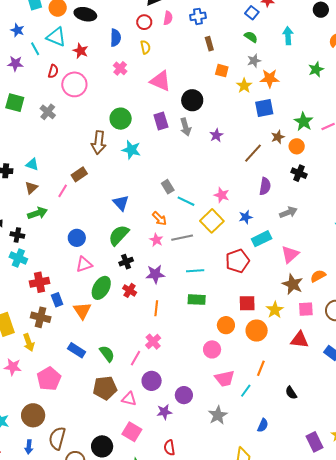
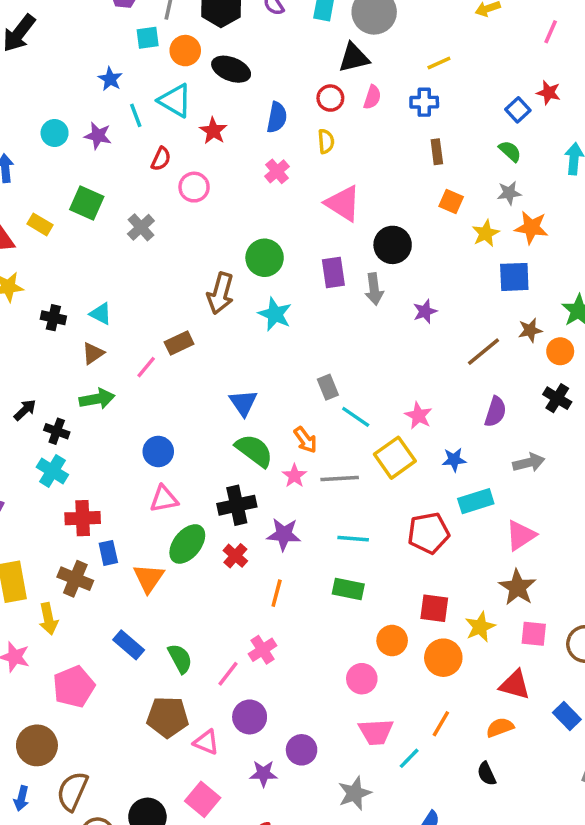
pink circle: (74, 84) -> (194, 187), size x0.7
green semicircle: (119, 235) -> (254, 451), moved, turned 75
black cross: (126, 262) -> (237, 505), size x1.5
orange semicircle: (318, 276) -> (500, 727), moved

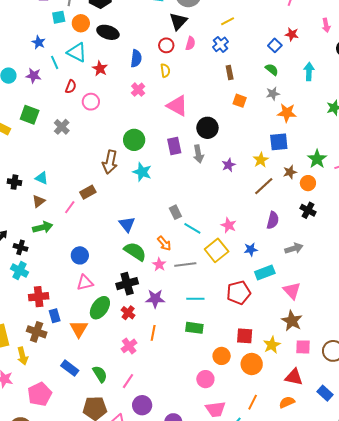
black triangle: (354, 58) -> (178, 21), turned -30
blue cross: (424, 102) -> (221, 44), turned -35
yellow star: (486, 233) -> (261, 160), moved
pink triangle: (521, 535) -> (292, 291), turned -36
pink cross: (263, 650) -> (129, 346), moved

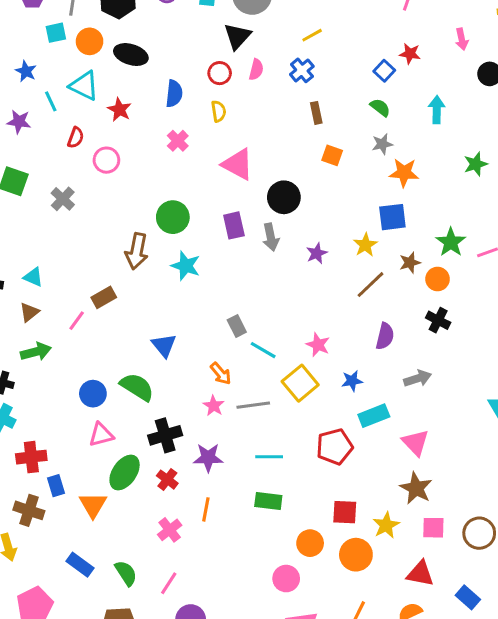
green semicircle: (135, 251) -> (137, 387), moved

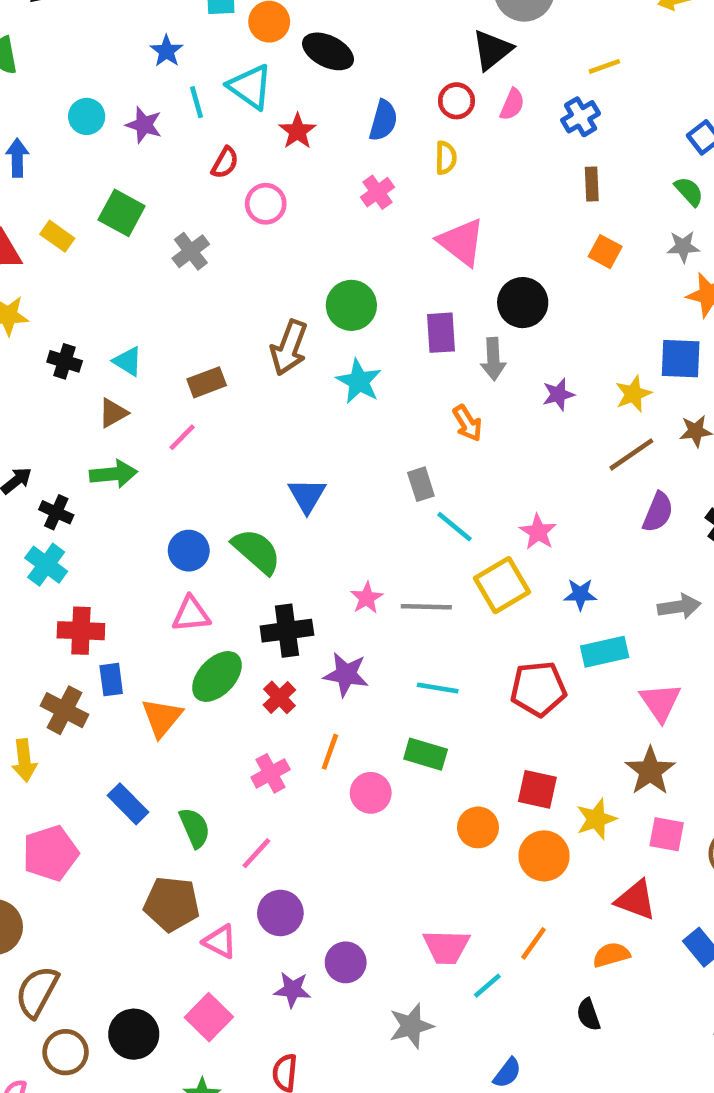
brown rectangle: (104, 297) -> (207, 382), moved
purple semicircle: (385, 336) -> (658, 512), moved
orange arrow: (221, 374) -> (467, 423), moved
pink circle: (286, 579) -> (371, 793), moved

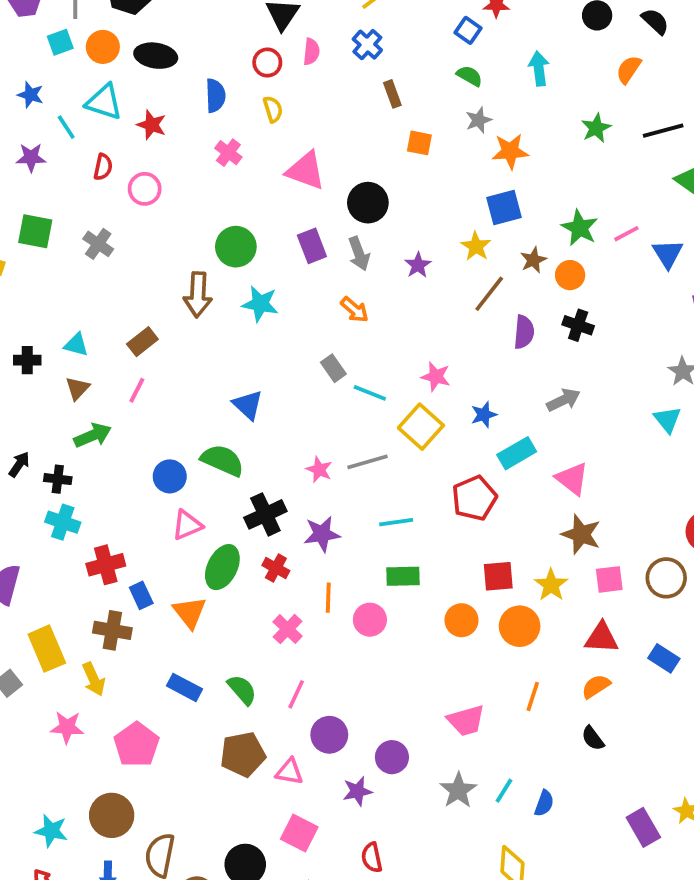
cyan line: (487, 986) -> (504, 791), moved

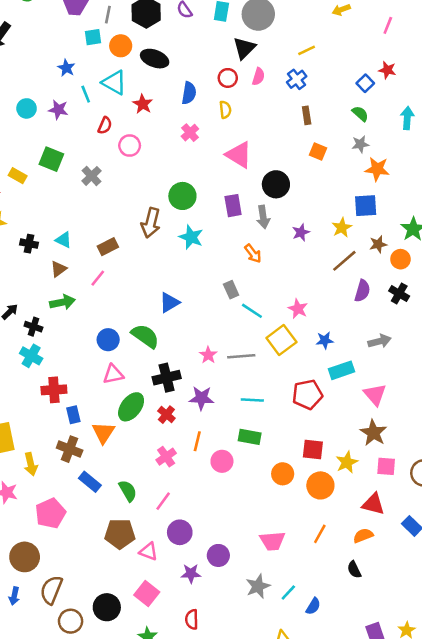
blue triangle: (248, 405) -> (169, 303), turned 35
brown cross: (112, 630) -> (70, 449), moved

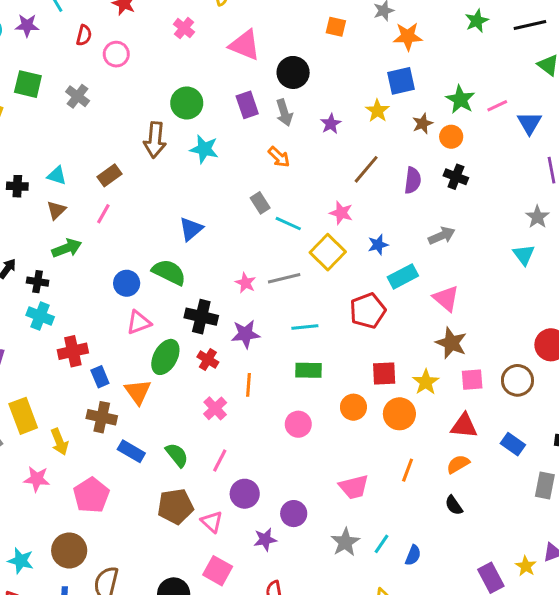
brown line: (344, 261) -> (366, 169), moved
black cross: (167, 378) -> (201, 317), turned 36
pink circle: (222, 461) -> (298, 424), moved
pink triangle: (148, 551) -> (212, 522), turned 30

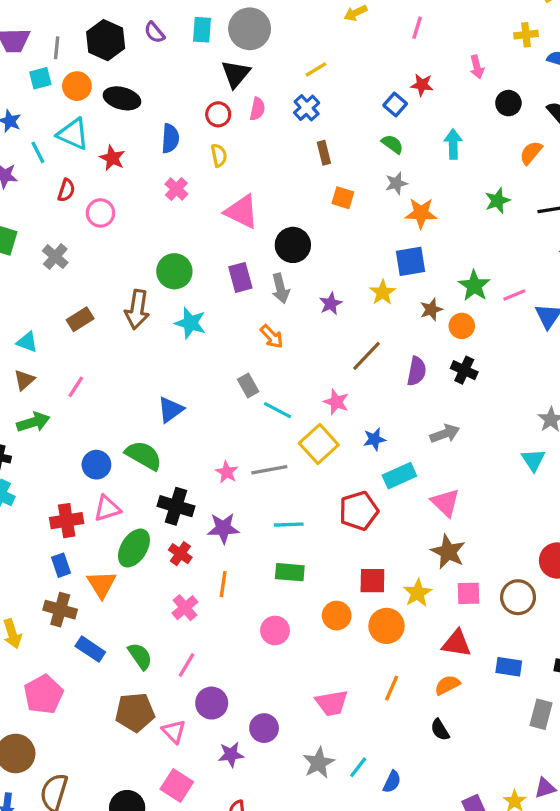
brown rectangle: (109, 175) -> (80, 319), moved
red cross: (73, 351) -> (67, 521), moved
blue rectangle: (513, 444) -> (509, 667), turned -30

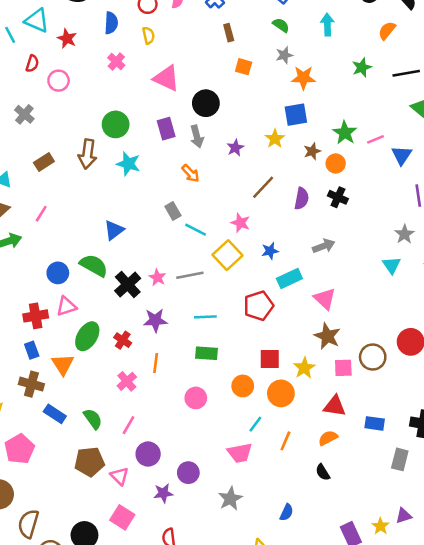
black cross: (176, 506) -> (128, 284), moved, turned 32
brown circle: (518, 597) -> (373, 357), moved
cyan line: (358, 767) -> (255, 424), moved

